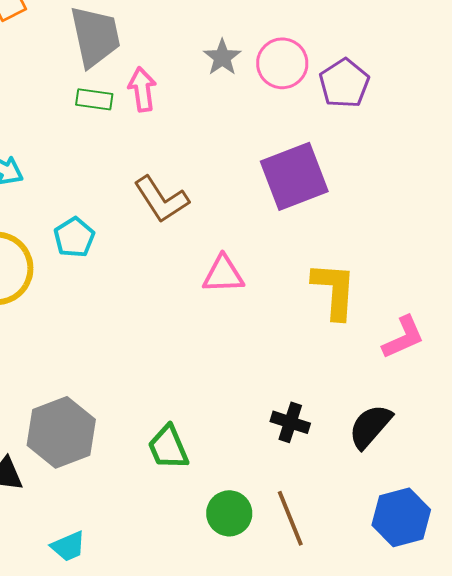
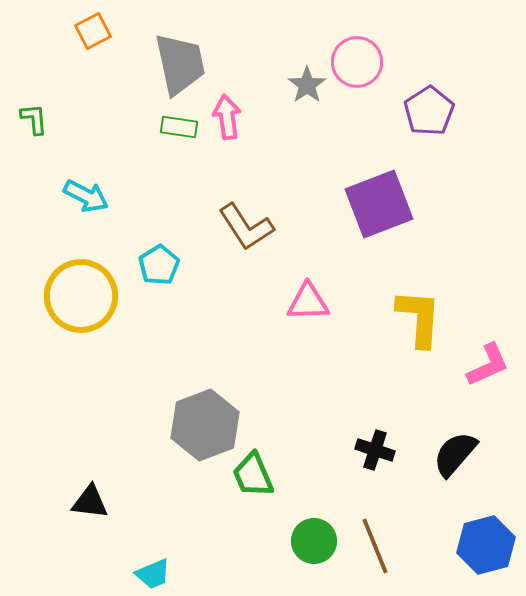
pink circle: (282, 63) -> (357, 62), moved
gray hexagon: (61, 432) -> (205, 425), moved

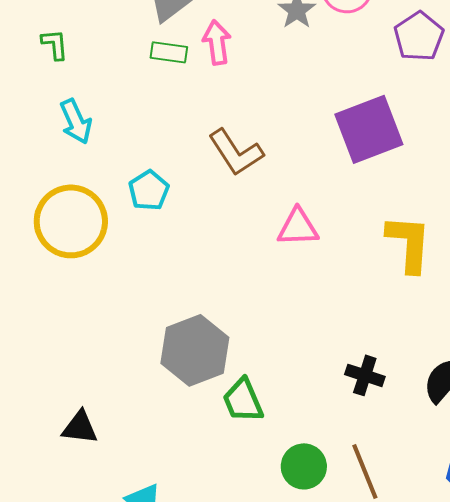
green L-shape: (34, 119) -> (55, 44), moved
cyan arrow: (86, 196) -> (76, 121), turned 39

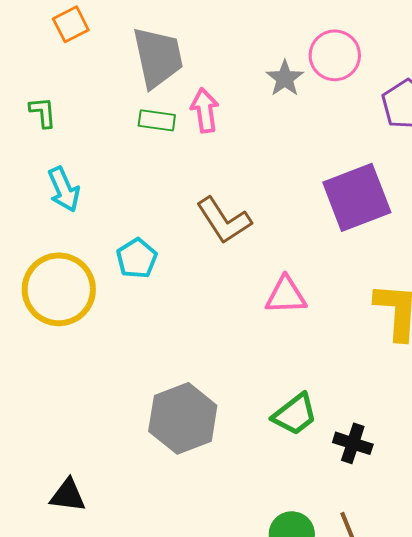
green trapezoid: (243, 400) -> (295, 414), moved, turned -105

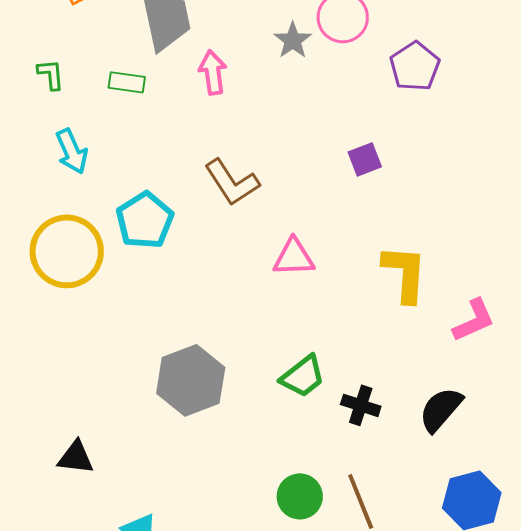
green rectangle: (157, 120) -> (127, 82), moved
purple square: (357, 197) -> (365, 159), size x0.5
cyan pentagon: (137, 258) -> (145, 220), size x1.4

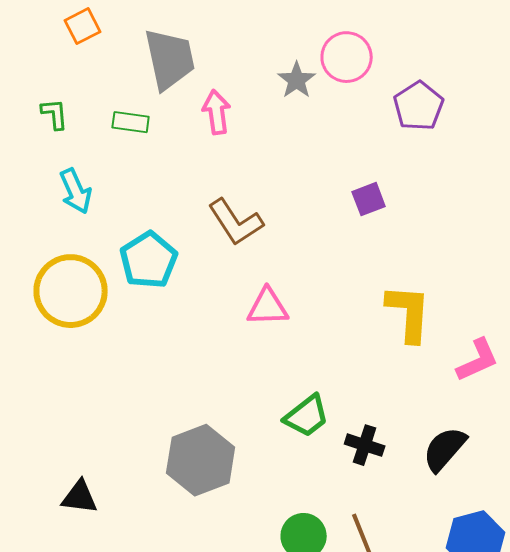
pink triangle: (294, 257) -> (268, 307), moved
gray hexagon: (191, 380) -> (201, 460), moved

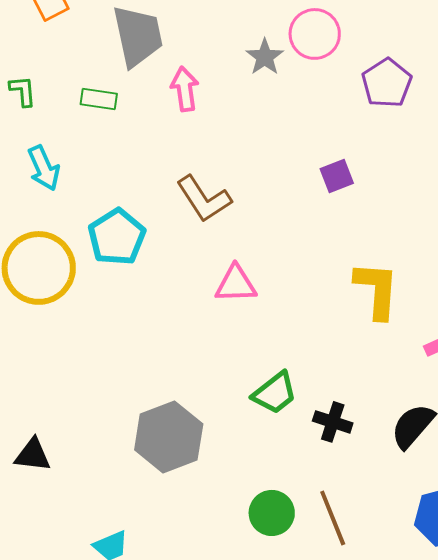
black triangle: (80, 497) -> (33, 455), moved

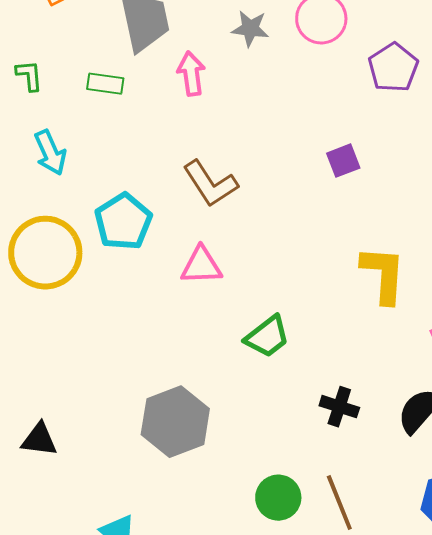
gray star: (265, 57) -> (250, 29), moved, turned -30
pink triangle: (236, 284) -> (201, 266), moved
green trapezoid: (275, 393) -> (267, 337), moved

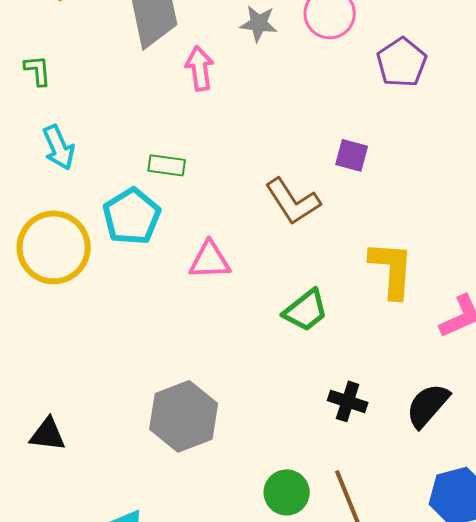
green rectangle: (105, 84) -> (167, 165), moved
purple square: (343, 161) -> (352, 155), turned 36
brown L-shape: (210, 184) -> (293, 201), moved
green trapezoid: (267, 337) -> (306, 310), moved

